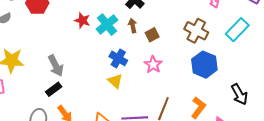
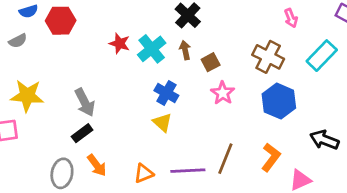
pink star: (153, 65) -> (223, 93), moved
black arrow: (239, 94) -> (324, 140), turned 140

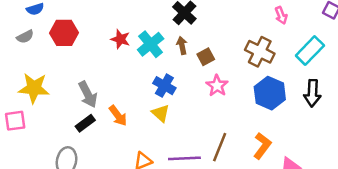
red hexagon: (61, 21) -> (64, 33), moved
black arrow: (324, 140) -> (312, 93), moved, turned -108
orange arrow: (97, 165) -> (118, 116), moved

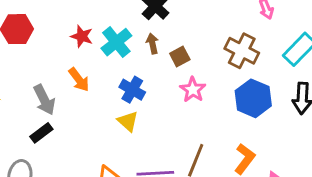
orange arrow: (118, 116) -> (79, 80), moved

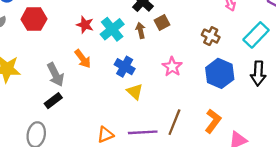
brown cross: (242, 51) -> (211, 36), size x0.7
brown square: (180, 56) -> (162, 22), moved
yellow triangle: (128, 121) -> (135, 92), moved

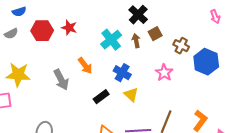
red star: (85, 25) -> (69, 28), moved
brown cross: (211, 36) -> (181, 46), moved
blue hexagon: (220, 73) -> (206, 62), moved
black rectangle: (53, 101) -> (101, 97), moved

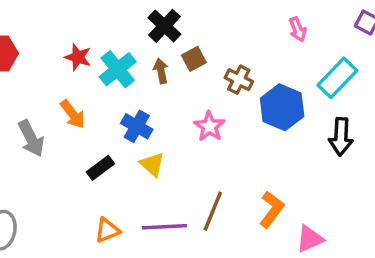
red star: (69, 28) -> (78, 57), moved

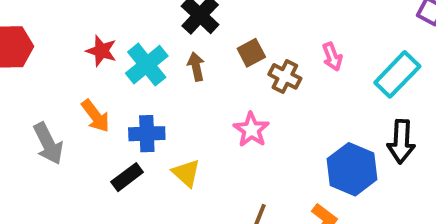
pink arrow: (298, 29) -> (332, 57), moved
brown square: (194, 59) -> (251, 53), moved
blue hexagon: (282, 107) -> (352, 169), moved
blue cross: (137, 126) -> (147, 134), moved, turned -32

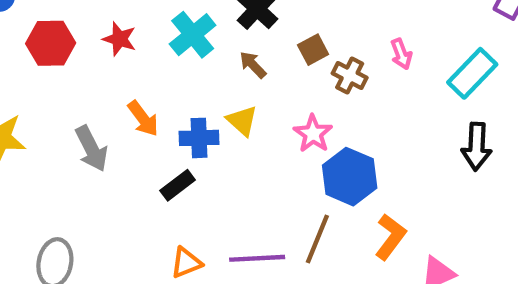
red star: (101, 51) -> (119, 39), moved
cyan cross: (147, 65) -> (193, 35), moved
brown arrow: (196, 67) -> (253, 65), turned -32
blue hexagon: (352, 169) -> (350, 177), moved
yellow triangle: (186, 173) -> (242, 121), moved

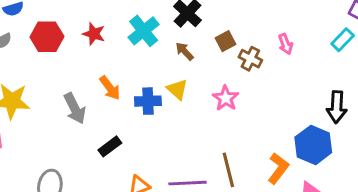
cyan rectangle: (472, 73) -> (343, 40), moved, size x0.7
blue hexagon: (350, 177) -> (313, 145), moved
black rectangle: (178, 185) -> (110, 146), moved
brown line: (317, 239) -> (228, 170), turned -36

